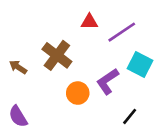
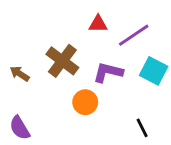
purple L-shape: (108, 81) -> (108, 72), moved, turned 48
black line: (130, 116) -> (142, 128), turned -66

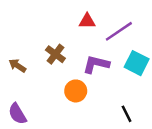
brown cross: (62, 61) -> (55, 54), size x0.7

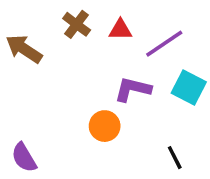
brown cross: (55, 54) -> (77, 24), moved
brown arrow: (17, 66) -> (24, 49), moved, size x1.5

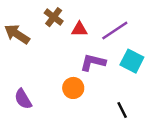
red triangle: (120, 30) -> (79, 29), moved
purple semicircle: (24, 158) -> (23, 99), moved

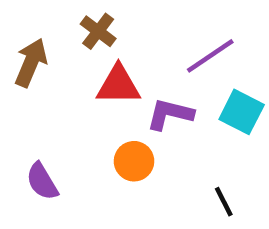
red triangle: (79, 29) -> (118, 85), moved, size x1.5
brown arrow: (17, 34) -> (31, 63), turned 80

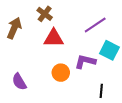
purple L-shape: (170, 114) -> (85, 61), moved
black line: (224, 202) -> (101, 91), turned 32

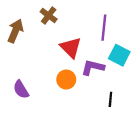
purple line: (95, 25) -> (104, 28), turned -50
red triangle: (54, 38) -> (71, 47), moved, turned 45

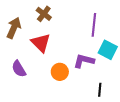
red triangle: (71, 47) -> (41, 43), moved
purple semicircle: (21, 89) -> (19, 69), moved

